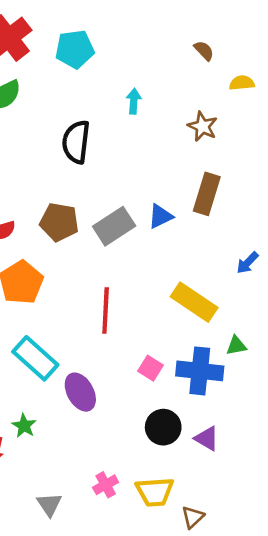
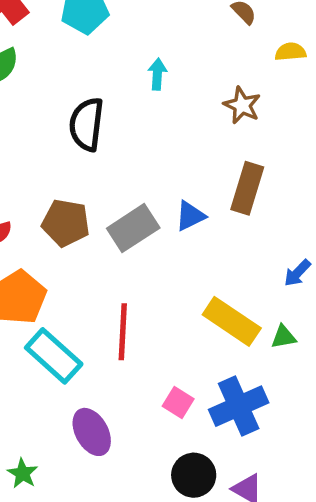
green triangle: (236, 346) -> (284, 337), moved
cyan rectangle: (35, 358) -> (54, 356), moved
blue cross: (200, 371) -> (239, 406), turned -30

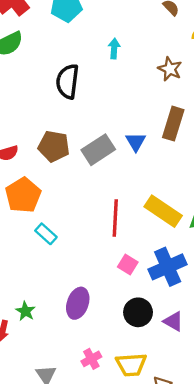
blue triangle: (190, 216) -> (136, 142), turned -35
red line: (123, 332) -> (115, 218), moved
cyan rectangle: (54, 356) -> (46, 234), size x0.6
purple ellipse: (92, 432) -> (78, 303), moved, turned 48

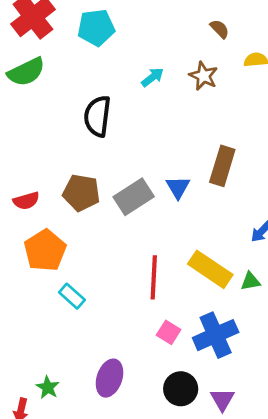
cyan arrow: (114, 48) -> (152, 77), turned 48
brown star: (170, 69) -> (203, 76), moved
purple triangle: (173, 321) -> (222, 400), turned 30

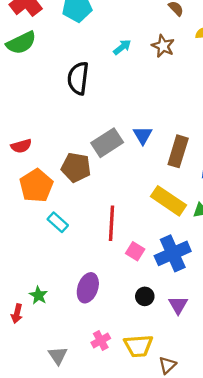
brown rectangle: (222, 166) -> (178, 151), moved
brown pentagon: (81, 193) -> (76, 167), moved
red line: (154, 277) -> (111, 223), moved
black circle: (181, 389) -> (145, 296), size x0.7

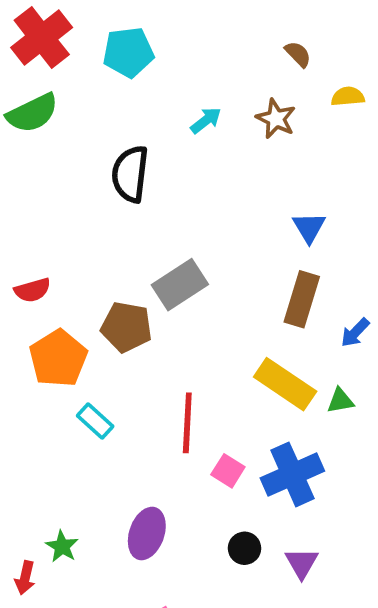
blue triangle: (143, 135) -> (309, 227), moved

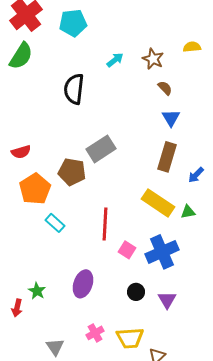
brown semicircle: (298, 54) -> (165, 88), moved
green semicircle: (32, 113) -> (21, 56), turned -32

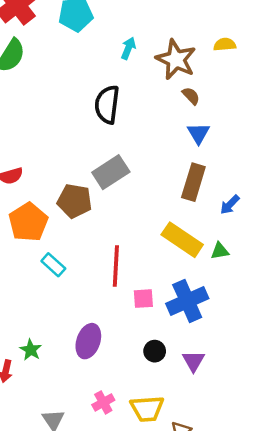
brown star: (153, 59) -> (176, 59), size x1.5
cyan arrow: (115, 60) -> (128, 48), moved, turned -30
black semicircle: (74, 89) -> (107, 105), moved
pink square: (127, 250) -> (143, 299), turned -36

